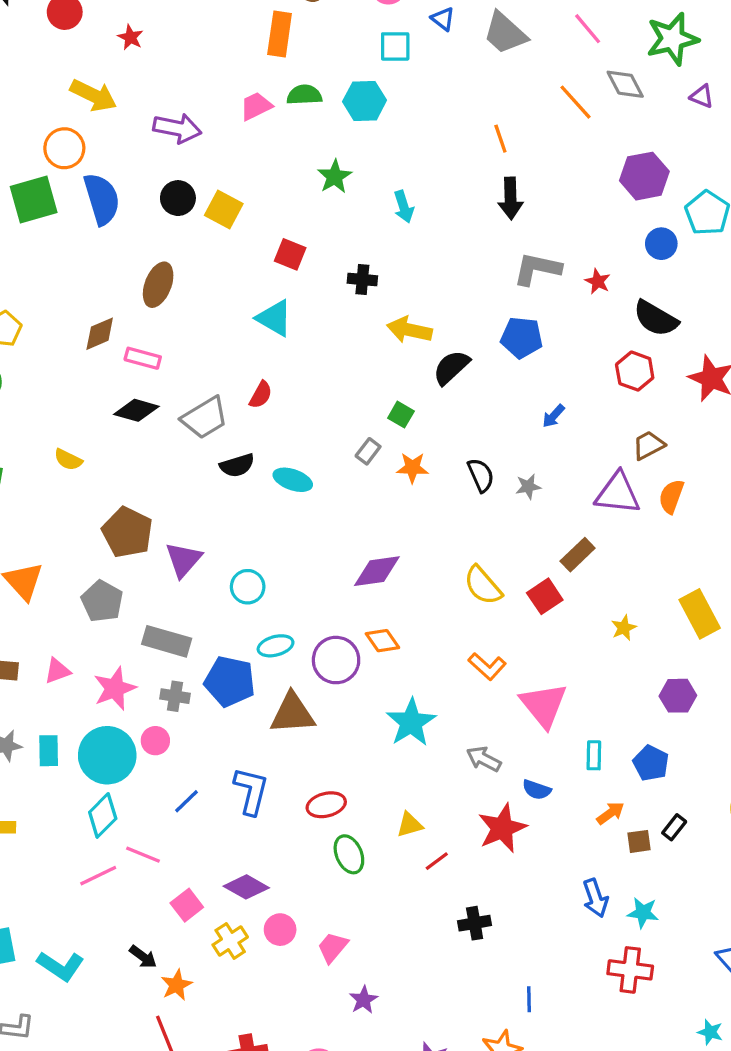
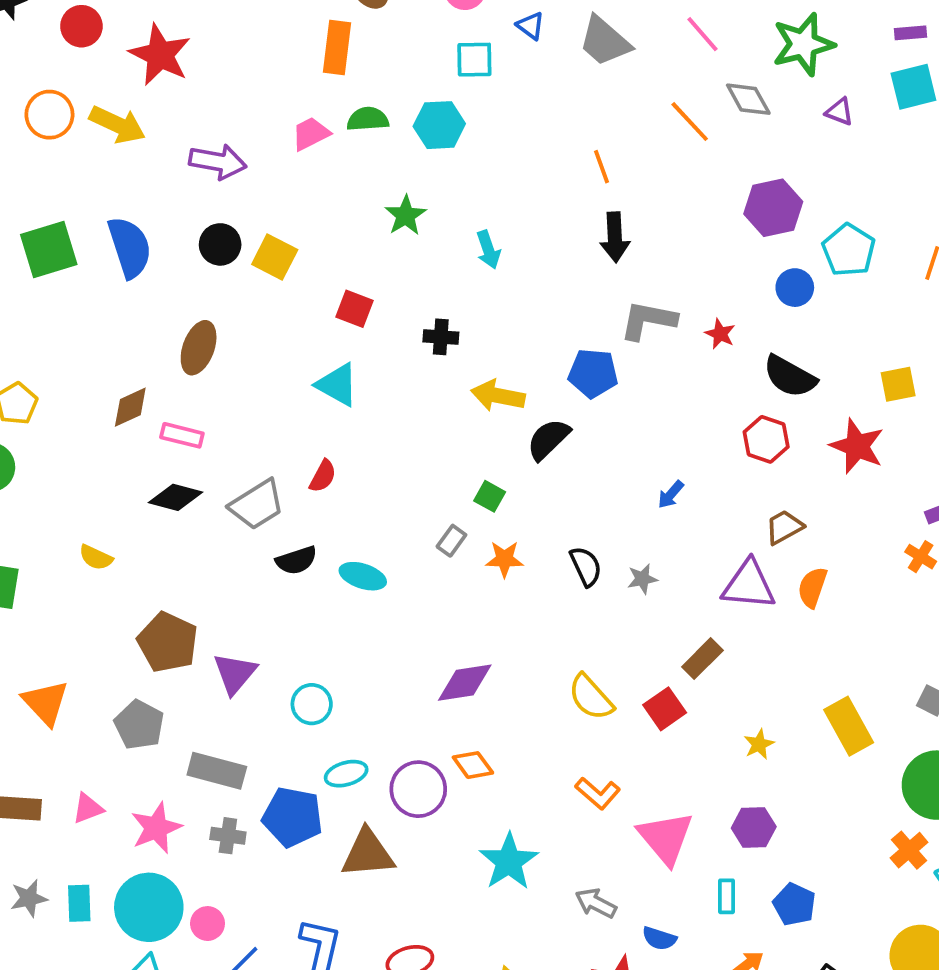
red star: (130, 37) -> (160, 55), size x2.0
orange circle: (64, 148) -> (49, 115), moved
blue pentagon: (522, 338) -> (593, 373), moved
purple hexagon: (678, 696) -> (754, 827), moved
pink circle: (155, 741) -> (208, 924), moved

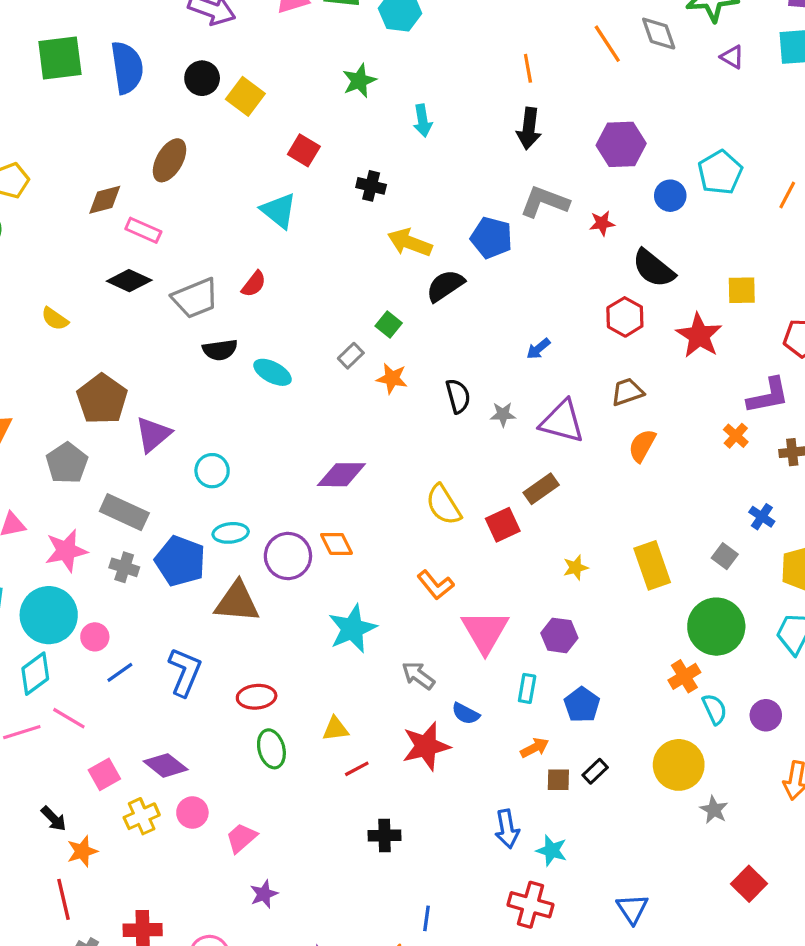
purple hexagon: (773, 208) -> (621, 144), moved
red star: (720, 334) -> (602, 223), turned 30
purple triangle: (749, 585) -> (562, 421), moved

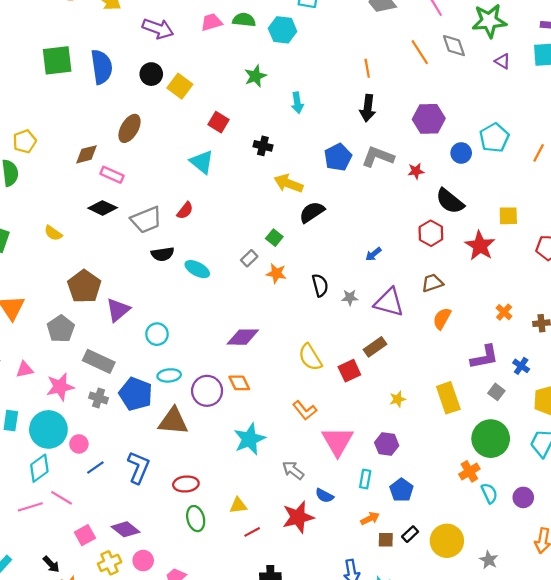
blue pentagon: (492, 238) -> (338, 157), moved, turned 30
purple L-shape: (768, 396) -> (485, 357), moved
yellow circle: (679, 765) -> (447, 541), moved

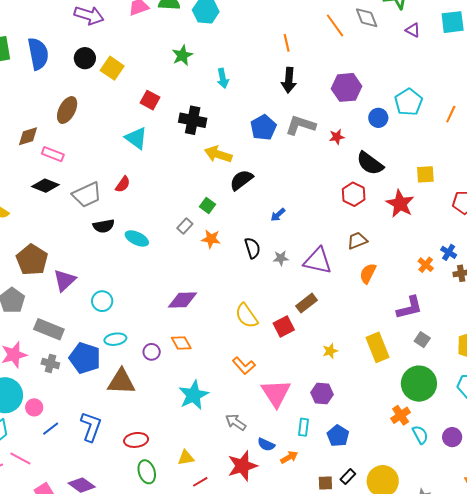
black cross: (263, 146) -> (193, 120), size x1.5
blue arrow: (373, 254) -> (278, 215), moved
blue cross: (521, 366) -> (449, 252), moved
purple circle: (207, 391) -> (152, 352), size x0.6
orange arrow: (370, 518) -> (289, 457), moved

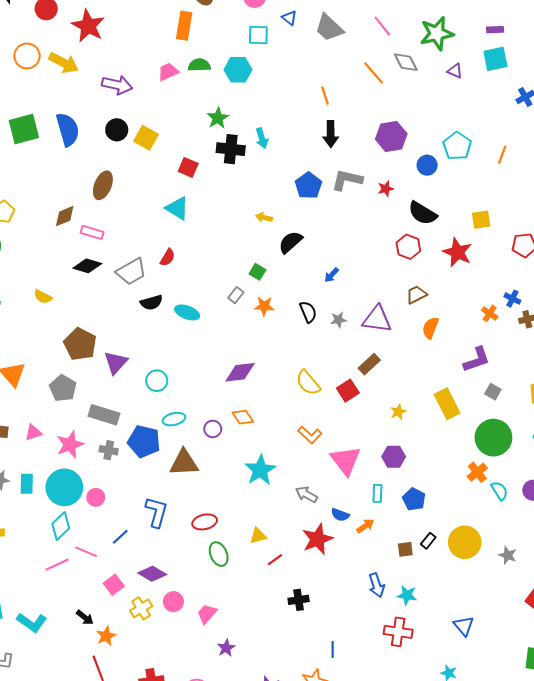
black cross: (193, 120) -> (231, 149), moved
yellow arrow: (218, 154) -> (264, 217), size x0.6
blue line: (51, 429) -> (120, 537), moved

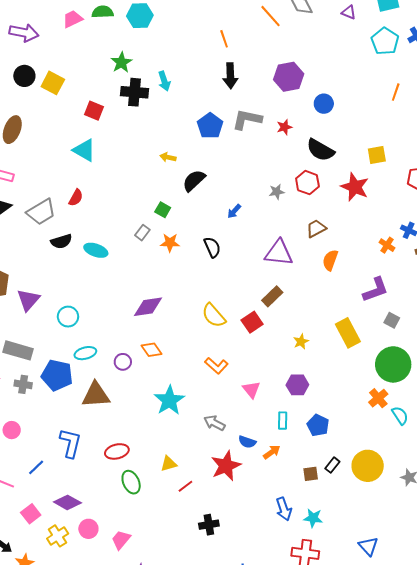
cyan pentagon: (457, 146) -> (385, 41), moved
gray star: (338, 320) -> (277, 192), moved
pink triangle: (346, 460) -> (251, 390), size x0.6

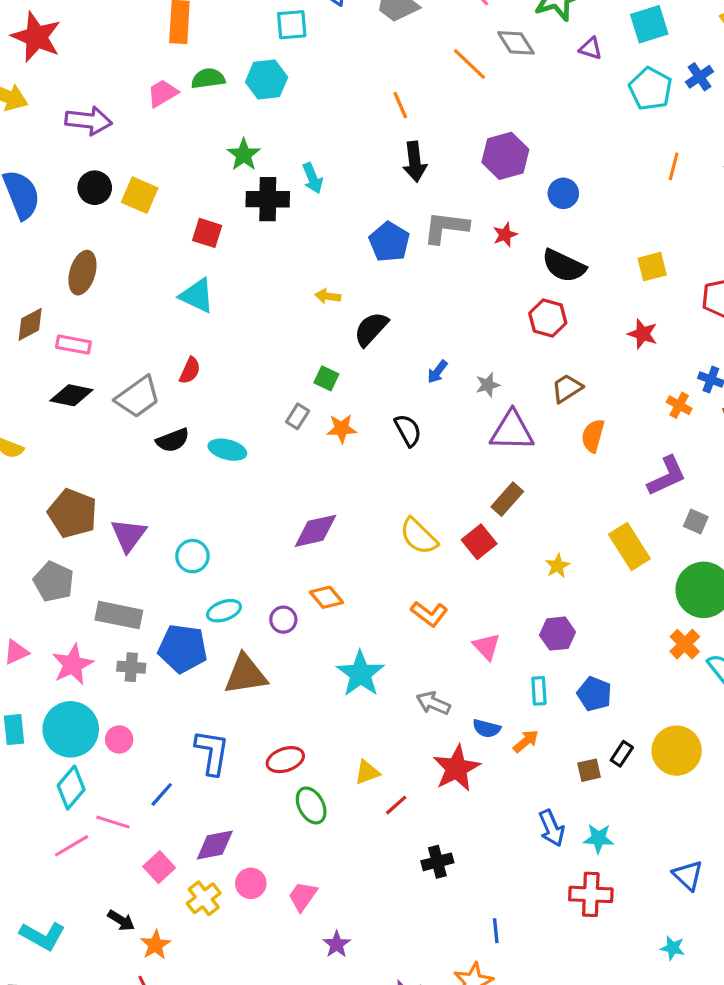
red star: (355, 187) -> (643, 334), moved, size x0.7
gray star: (277, 192) -> (488, 385), moved
purple diamond: (67, 502) -> (215, 845), turned -36

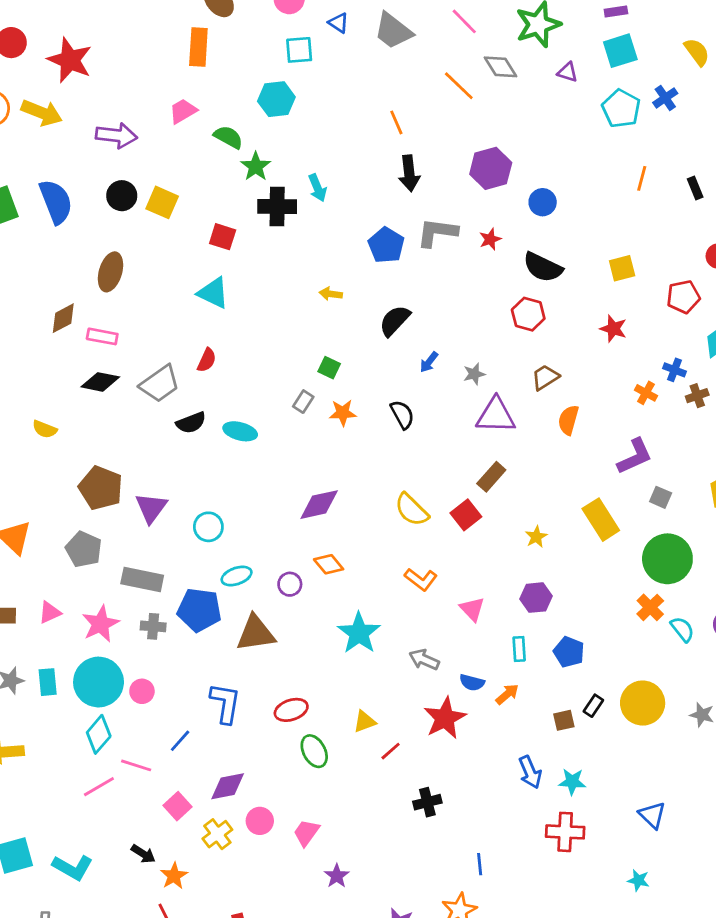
green semicircle: (208, 78) -> (228, 137), moved, turned 36
black semicircle: (371, 329) -> (395, 321), moved

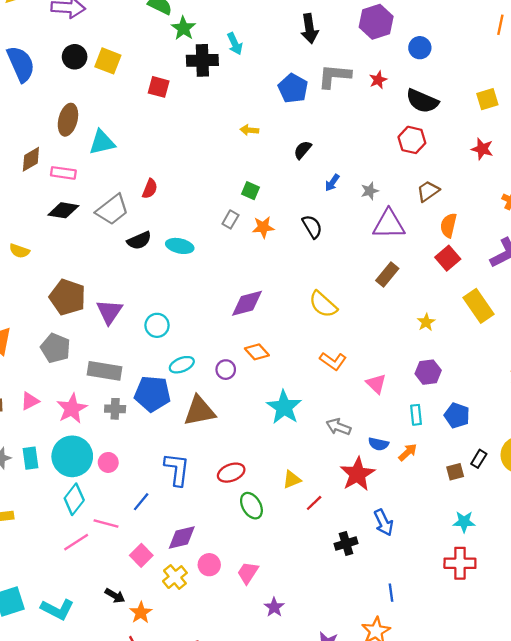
cyan triangle: (213, 293) -> (102, 142), moved, turned -36
black semicircle: (395, 321) -> (303, 150), size x0.7
red square: (466, 515) -> (448, 258), moved
blue arrow: (530, 772) -> (384, 523), moved

